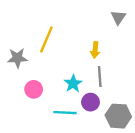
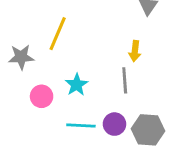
yellow arrow: (95, 50) -> (135, 51), moved
cyan star: (73, 84) -> (77, 85), moved
purple circle: (90, 102) -> (114, 124), moved

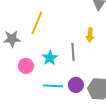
gray line: (125, 80) -> (73, 52), moved

